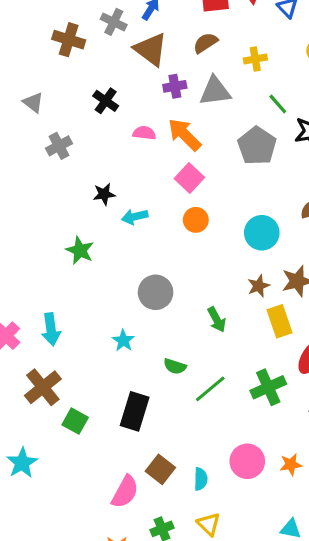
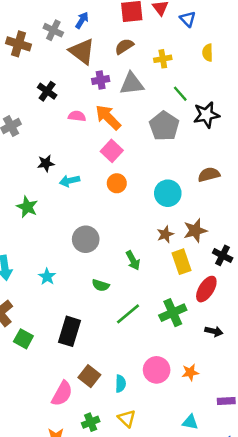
cyan star: (123, 341) -> (47, 277), moved
green semicircle: (175, 366) -> (101, 285), moved

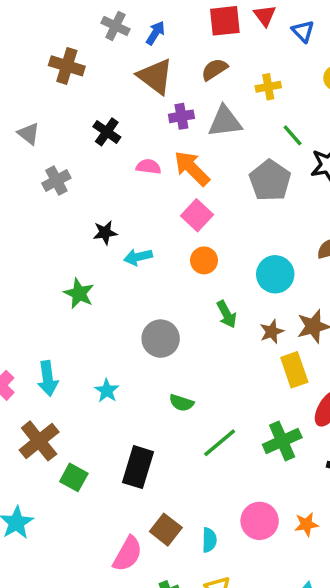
gray cross: (53, 30) -> (115, 26), moved
green arrow: (133, 260) -> (227, 314), moved

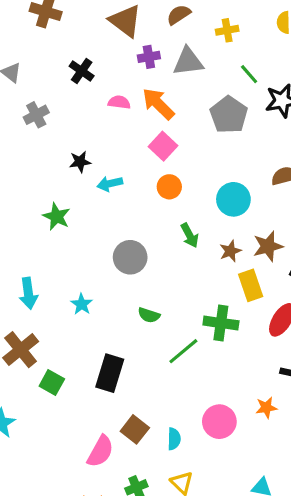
green cross: (282, 441) -> (221, 323), moved, turned 32
orange star: (306, 524) -> (266, 408), moved

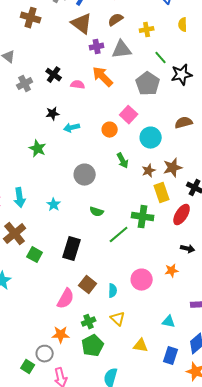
black cross: (82, 71) -> (54, 75), moved
pink semicircle: (119, 102) -> (78, 85), moved
pink square: (163, 146) -> (129, 115), moved

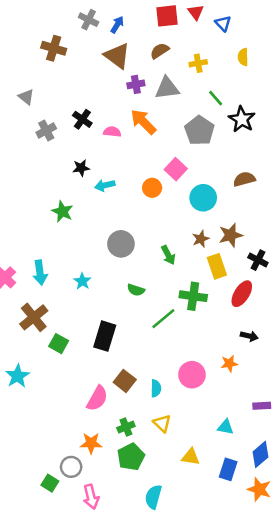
black star: (182, 75) -> (242, 119), turned -30
green arrow: (123, 161) -> (168, 255), moved

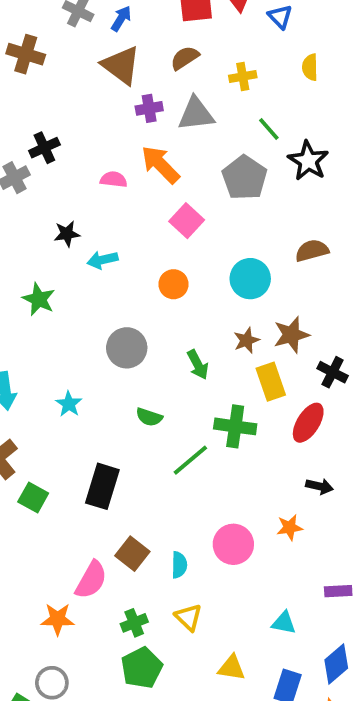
black cross: (82, 119) -> (44, 148), moved, turned 30
pink square: (176, 169) -> (187, 221), moved
orange circle: (152, 188) -> (174, 284), moved
orange star: (91, 443) -> (58, 619), moved

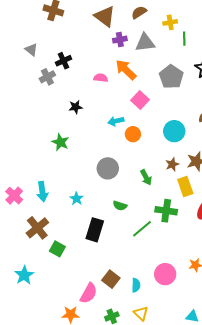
green line: (269, 129) -> (184, 39), moved, turned 40
cyan arrow: (102, 260) -> (116, 121), moved
black rectangle: (102, 486) -> (95, 230), moved

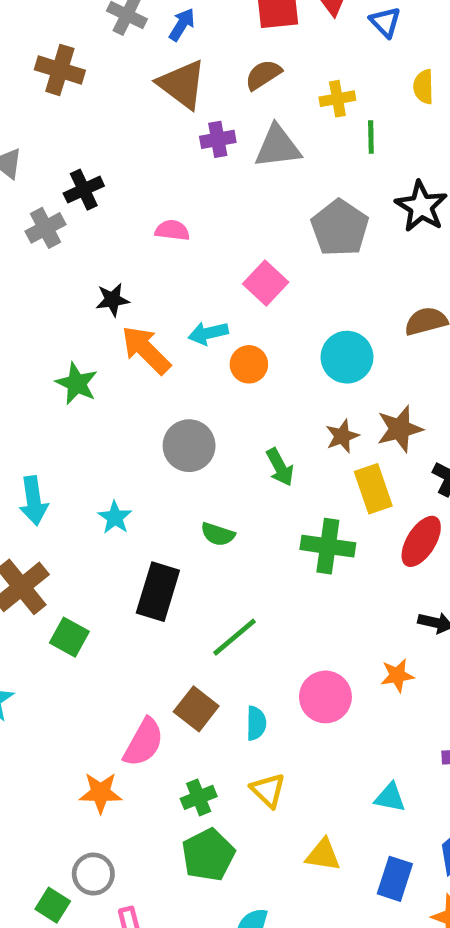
orange arrow: (126, 70) -> (146, 350), moved
green line: (142, 229) -> (235, 637), moved

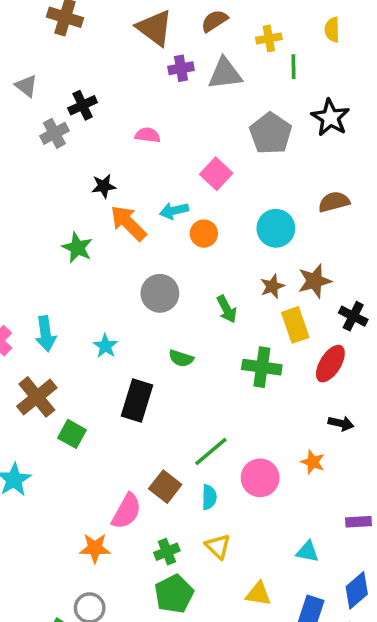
green line: (235, 637) -> (211, 451), moved
orange star: (397, 675) -> (313, 462), turned 30

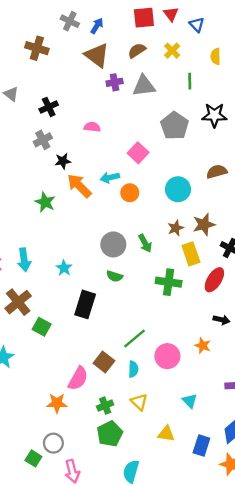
yellow cross: (269, 38) -> (172, 51), moved, turned -35
black star: (330, 118) -> (214, 115), turned -30
gray cross: (54, 133) -> (43, 140), moved
gray circle: (160, 293) -> (113, 244), moved
cyan triangle: (308, 552) -> (190, 401), moved, turned 35

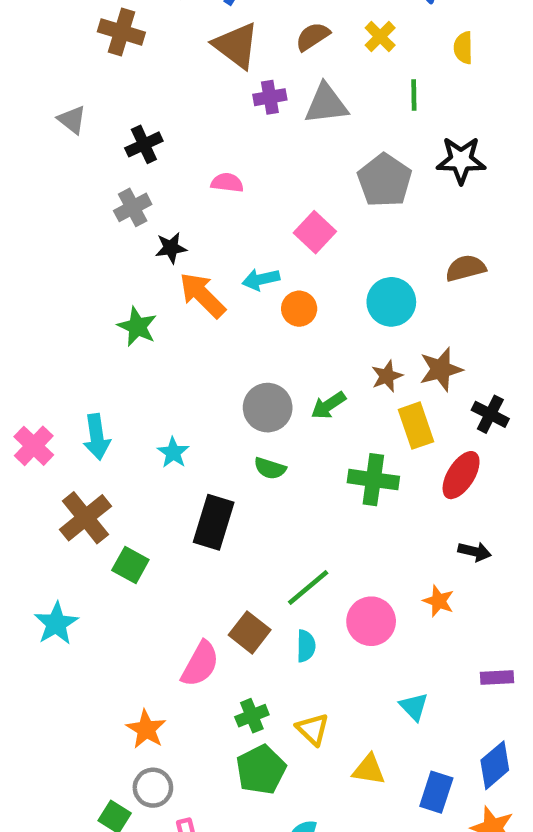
green arrow: (145, 243) -> (328, 405), turned 84
yellow triangle: (139, 402) -> (313, 729), moved
orange star: (57, 403) -> (146, 729), moved, turned 30

